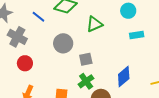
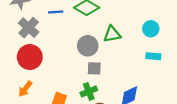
blue line: (38, 17) -> (56, 12), turned -56
gray circle: (63, 43) -> (88, 46), moved
red circle: (25, 63) -> (30, 57), size x1.5

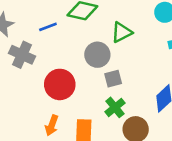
red circle: (30, 57) -> (60, 84), moved
orange arrow: (25, 89) -> (52, 125), moved

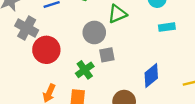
red circle: (60, 84) -> (46, 50), moved
green cross: (115, 107) -> (85, 70), moved

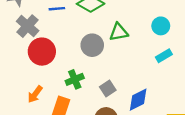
cyan rectangle: (167, 27) -> (164, 56), turned -35
gray square: (107, 55) -> (108, 88), moved, turned -35

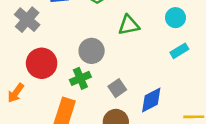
gray circle: (92, 45) -> (92, 51), moved
red circle: (42, 52) -> (42, 63), moved
orange arrow: (35, 94) -> (16, 93), moved

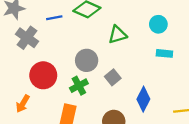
cyan rectangle: (179, 51) -> (164, 53), turned 42
gray square: (117, 88) -> (113, 77), moved
blue diamond: (151, 100) -> (143, 99), turned -30

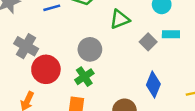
gray cross: (27, 38) -> (26, 46), moved
gray square: (113, 77) -> (148, 42), moved

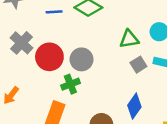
green triangle: (120, 19) -> (129, 39), moved
red circle: (46, 69) -> (49, 57), moved

